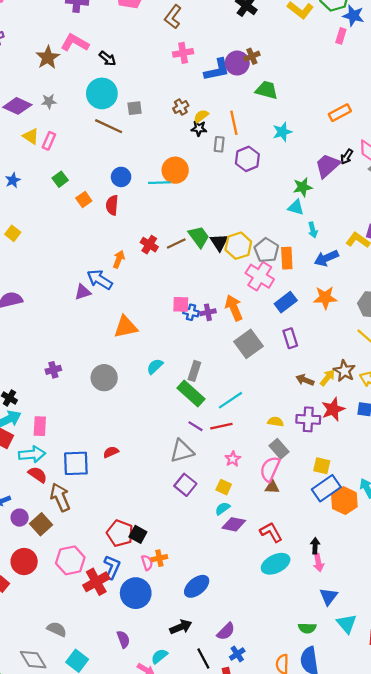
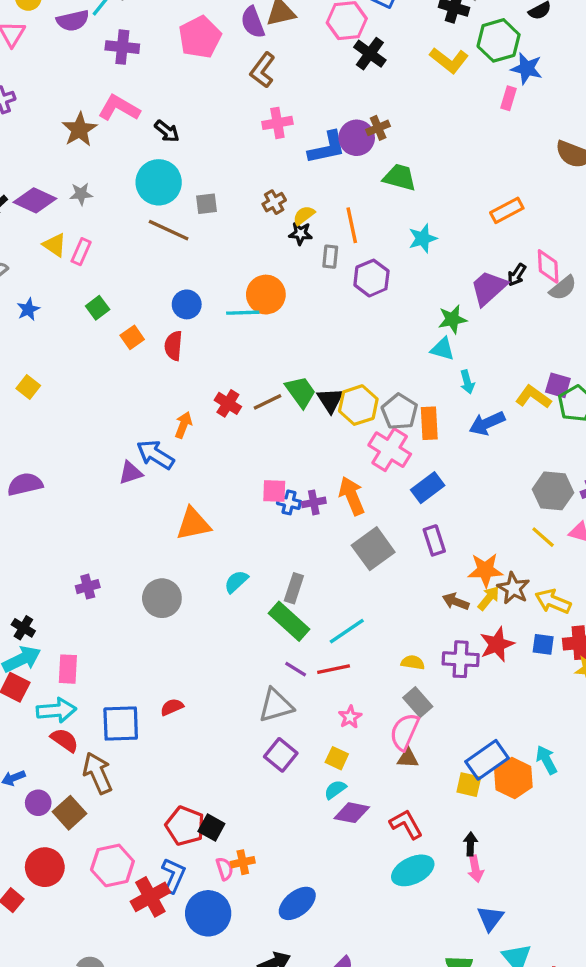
orange star: (325, 298) -> (485, 570), moved
yellow square: (322, 466) -> (469, 785), moved

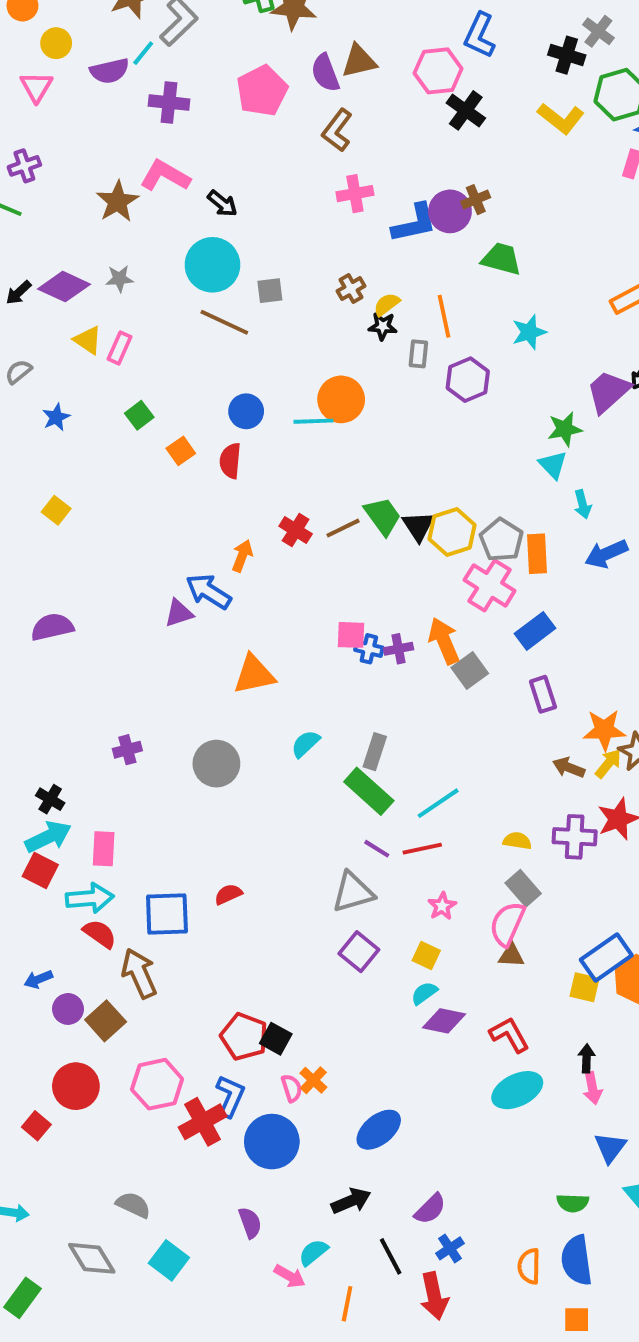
cyan triangle: (442, 349) -> (553, 465), turned 30
gray square: (373, 549) -> (470, 671), moved, size x0.7
orange cross: (243, 862) -> (313, 1080), turned -35

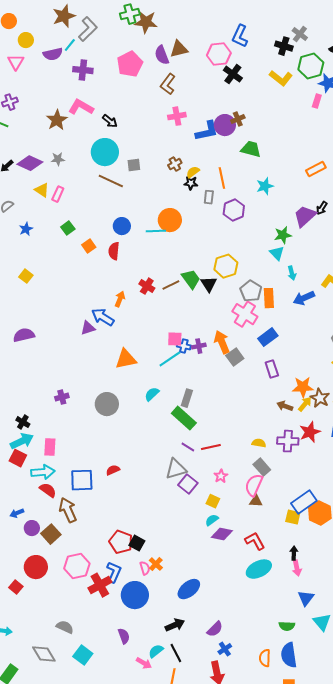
yellow hexagon: (452, 532) -> (226, 266), moved
cyan line: (438, 803) -> (170, 359), moved
purple square: (359, 952) -> (188, 484), moved
black line: (391, 1256) -> (176, 653), moved

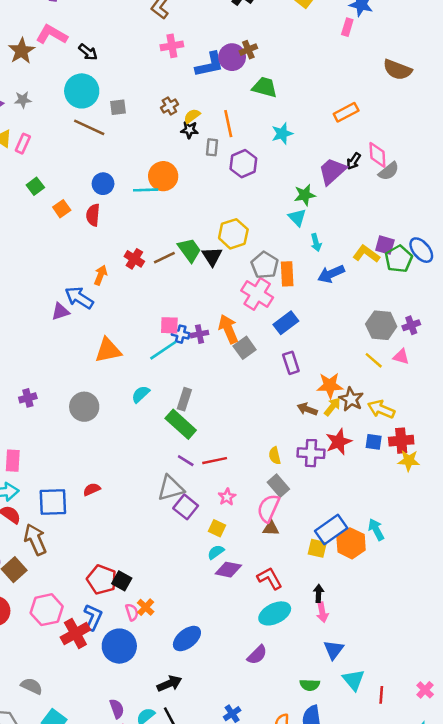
yellow semicircle: (259, 443) -> (275, 456), turned -112
purple semicircle: (215, 629) -> (257, 655), moved
purple semicircle: (124, 636) -> (117, 709), moved

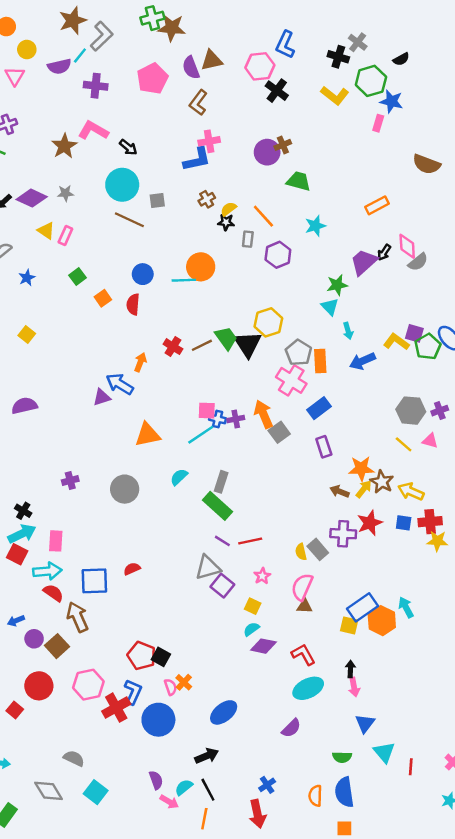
blue L-shape: (210, 65) -> (197, 159), moved
orange line: (228, 124) -> (263, 216), turned -30
black triangle: (212, 256) -> (248, 344), size x1.4
yellow semicircle: (275, 456) -> (301, 552), moved
gray rectangle: (278, 486) -> (318, 549), moved

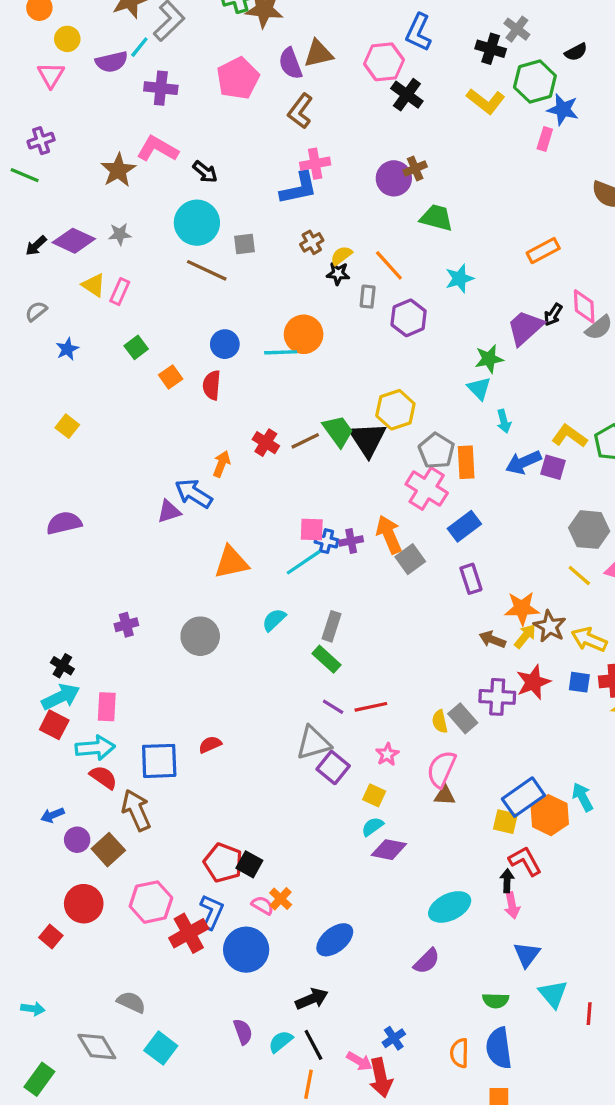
purple square: (414, 333) -> (553, 467), moved
green rectangle: (218, 506) -> (327, 659), size x0.7
red L-shape: (303, 654) -> (525, 861), moved
pink semicircle: (170, 687) -> (263, 905), turned -42
pink arrow: (169, 802) -> (359, 1061), moved

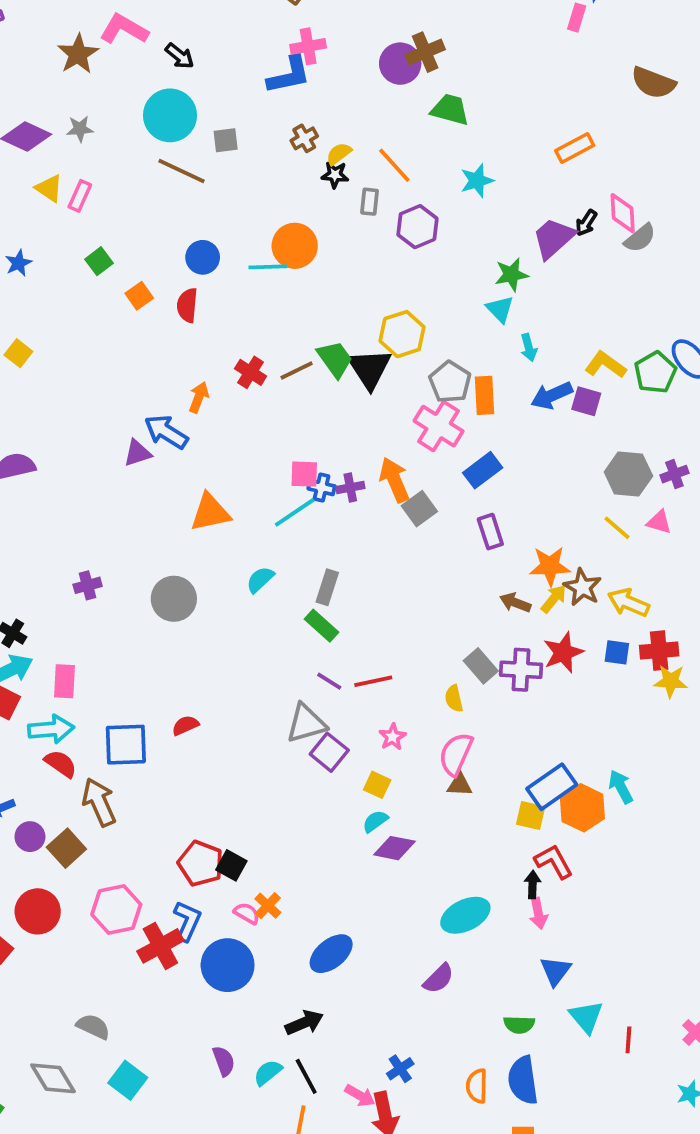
brown cross: (415, 169) -> (425, 52), size x1.4
gray rectangle: (463, 718) -> (481, 666), moved

